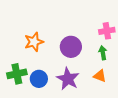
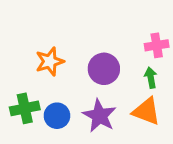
orange triangle: (100, 76) -> (146, 111), size x1.5

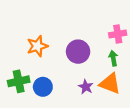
purple star: (99, 116) -> (86, 87), moved, size x0.6

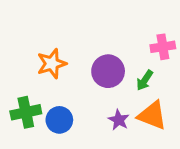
green arrow: (113, 58) -> (145, 80), moved, turned -136

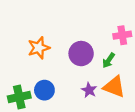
green cross: (26, 112) -> (19, 97), moved

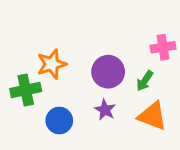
purple star: (89, 90) -> (105, 110), moved
green cross: (19, 97) -> (26, 90), moved

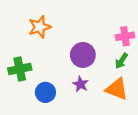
orange star: (52, 64) -> (40, 27), moved
green arrow: (145, 81) -> (121, 61), moved

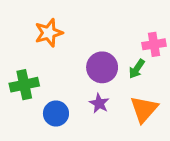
green arrow: (121, 61) -> (137, 69), moved
orange triangle: (117, 89) -> (144, 109), turned 50

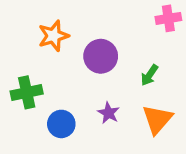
pink cross: (154, 44) -> (168, 18), moved
purple circle: (102, 67) -> (101, 56), moved

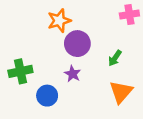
orange star: (53, 36) -> (59, 21), moved
purple star: (109, 113) -> (73, 74), moved

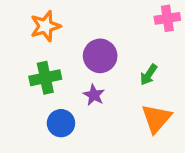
orange star: (59, 21) -> (45, 26), moved
green cross: (20, 71) -> (45, 78), moved

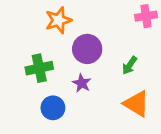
orange star: (45, 26) -> (58, 20), moved
orange triangle: (156, 118) -> (136, 104), turned -40

